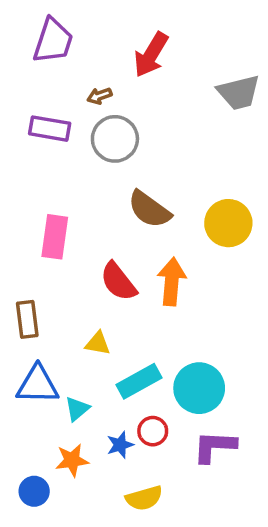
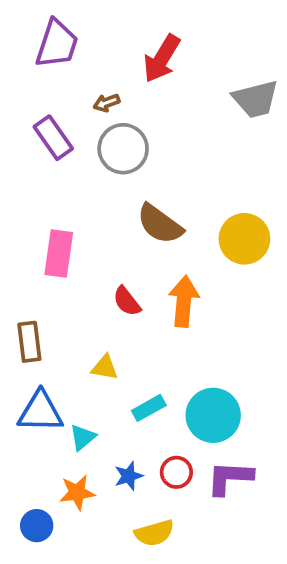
purple rectangle: (50, 129) -> (53, 138), turned 45
red semicircle: (118, 282) -> (127, 301), size x0.7
cyan rectangle: (139, 381) -> (149, 408), size x0.7
red circle: (153, 431) -> (176, 472), moved

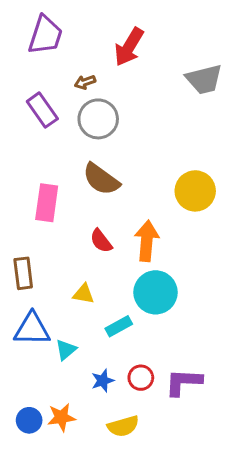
brown semicircle: (160, 224) -> (101, 179), moved
cyan circle: (213, 415) -> (156, 292), moved
orange star: (77, 493) -> (61, 417), moved

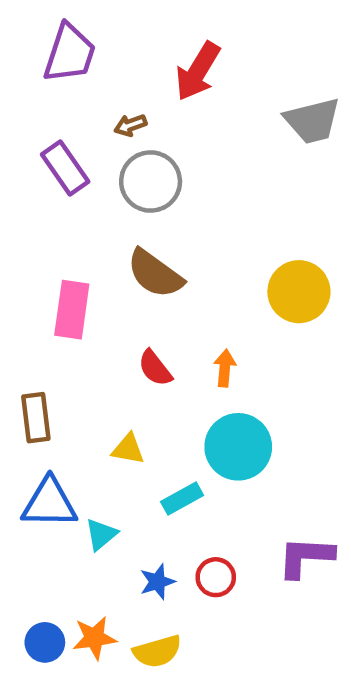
orange arrow: (147, 241) -> (225, 368), size x0.6
purple L-shape: (183, 382) -> (306, 557), moved
yellow semicircle: (123, 426) -> (157, 651), moved

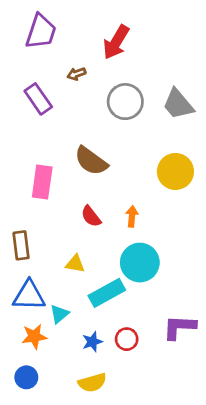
gray trapezoid: (312, 121) -> (178, 104), moved, turned 64
gray circle: (151, 181) -> (125, 102), moved
cyan rectangle: (182, 499) -> (107, 293), size x1.5
orange star: (94, 638) -> (34, 336), moved

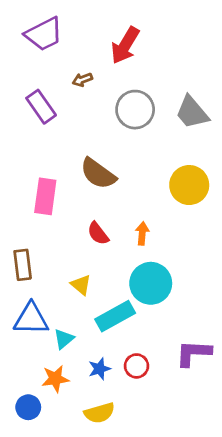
purple trapezoid: (41, 32) -> (44, 34), turned 45
yellow triangle: (75, 264) -> (81, 285), turned 30
orange star: (34, 336) -> (55, 379), moved

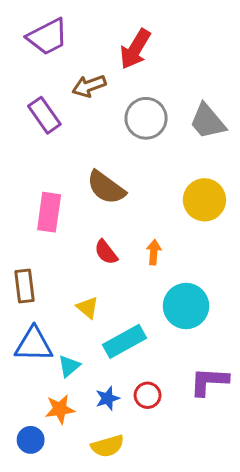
brown arrow: (82, 80) -> (89, 86), size x1.5
cyan circle: (151, 283) -> (186, 306), moved

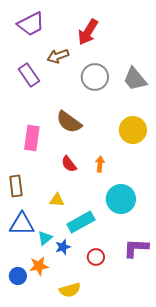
yellow triangle: (88, 308) -> (57, 200), turned -35
blue star: (108, 398) -> (63, 247), moved
blue circle: (31, 440) -> (18, 276), moved

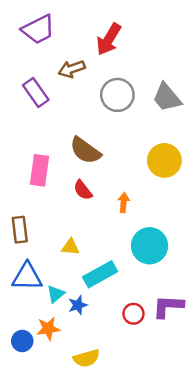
red semicircle: (69, 164) -> (83, 190), moved
red circle: (96, 257) -> (133, 314), moved

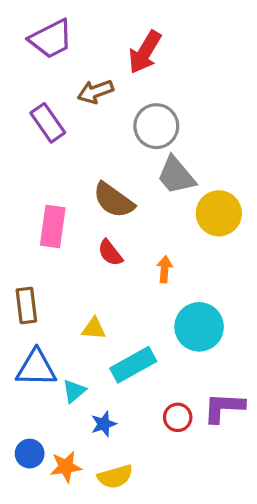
gray trapezoid: (167, 97) -> (176, 175), moved
blue star: (78, 305) -> (104, 424), moved
orange star: (48, 329) -> (66, 467), moved

